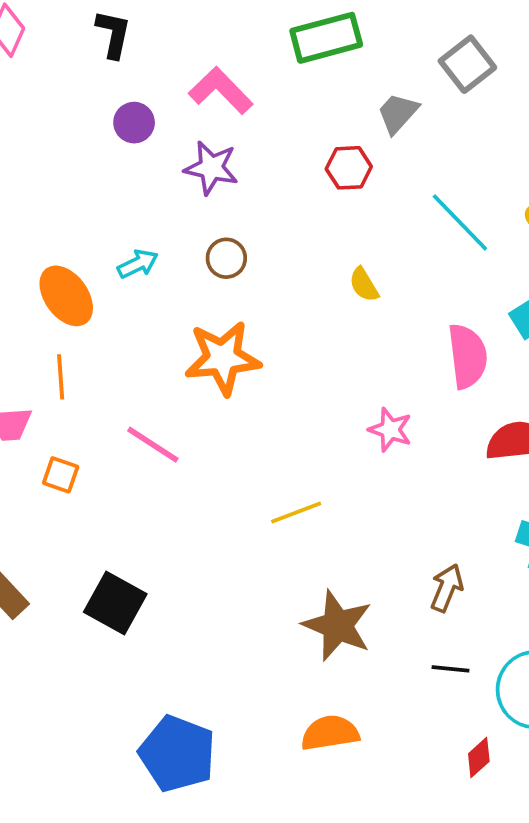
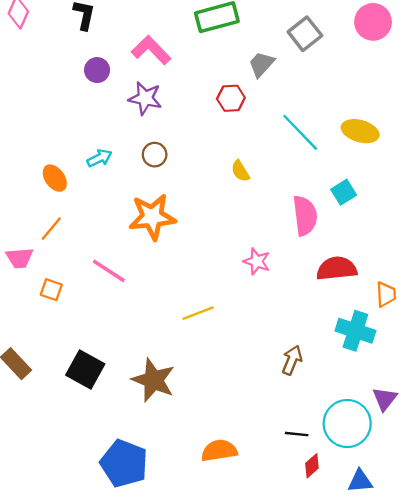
orange ellipse: (66, 296) -> (55, 178), size x0.7
orange line: (61, 377) -> (51, 229), turned 44
brown star: (337, 626) -> (153, 380), moved
black line: (451, 669) -> (297, 434), moved

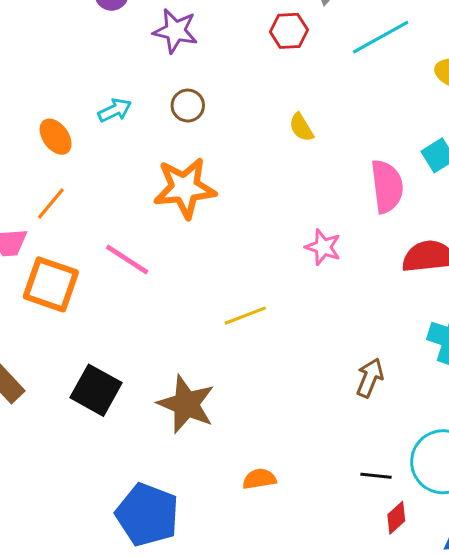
cyan line: (300, 132) -> (381, 37), moved, turned -75
orange square: (51, 290) -> (51, 284), size x1.8
orange semicircle: (219, 451) -> (259, 479), moved, size x0.7

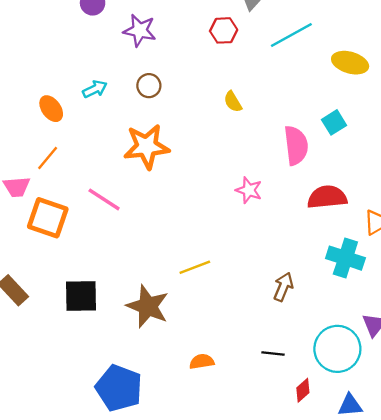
yellow line: (245, 316) -> (195, 267), moved
black square: (96, 390) -> (81, 296), turned -30
black line: (376, 476) -> (273, 353), moved

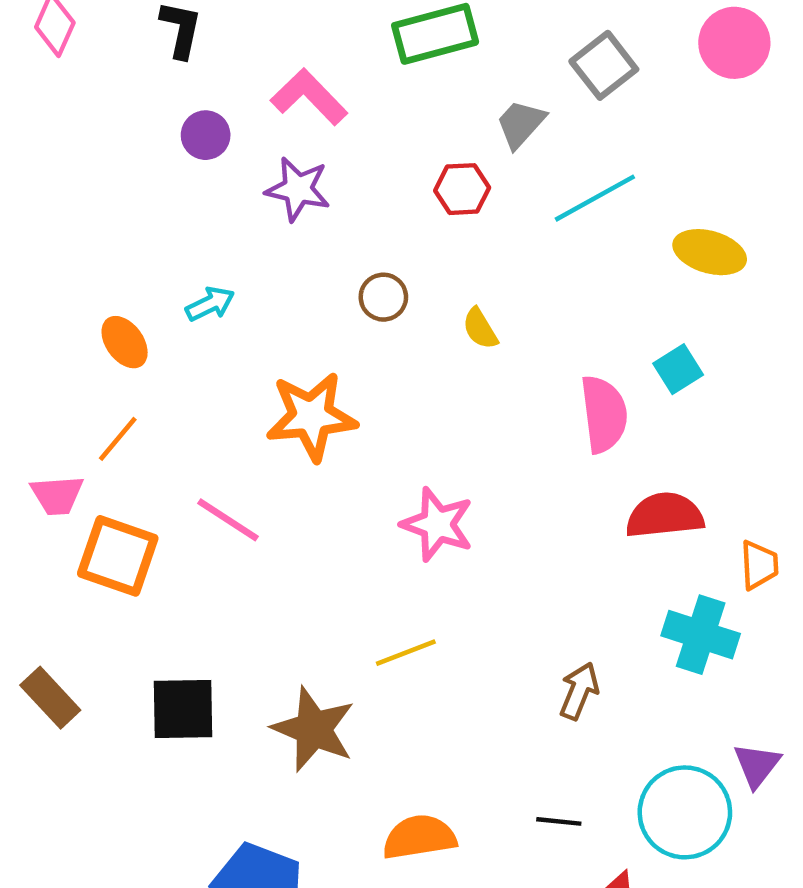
brown circle: (149, 86) -> (383, 297), moved
pink star: (249, 190) -> (437, 524), moved, size x1.4
orange semicircle: (202, 362) -> (419, 837), size x1.5

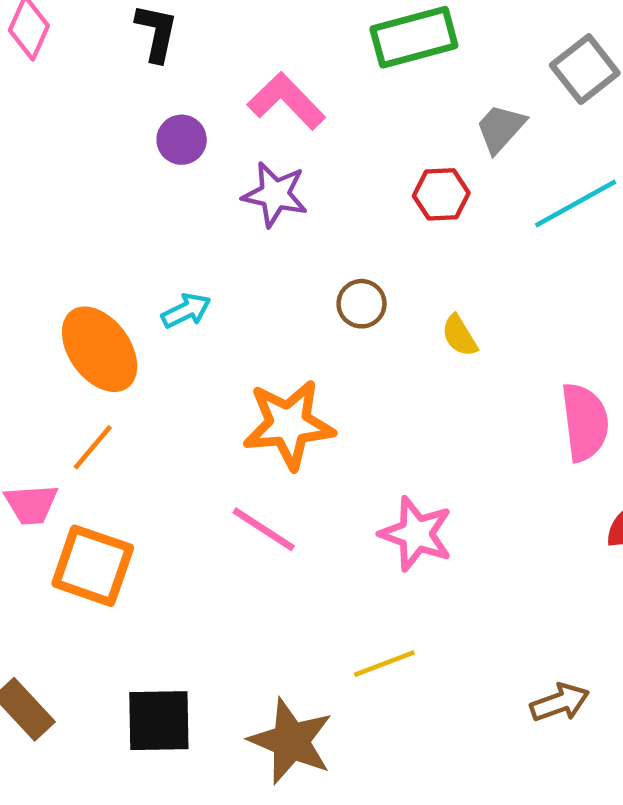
orange ellipse: (125, 342) -> (100, 349), size x1.6
pink line: (228, 520) -> (264, 529), moved
brown arrow: (579, 691) -> (560, 702), turned 48

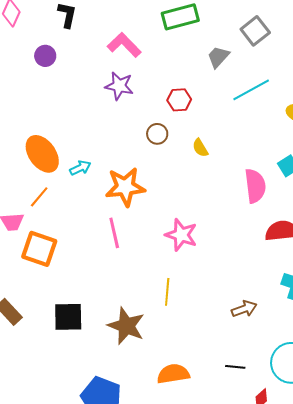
purple circle: (182, 140) -> (45, 56), moved
red hexagon: (441, 194) -> (179, 100), moved
cyan arrow: (186, 311) -> (80, 168), moved
pink line: (264, 529) -> (114, 233), turned 44
yellow line: (384, 664) -> (167, 292), turned -64

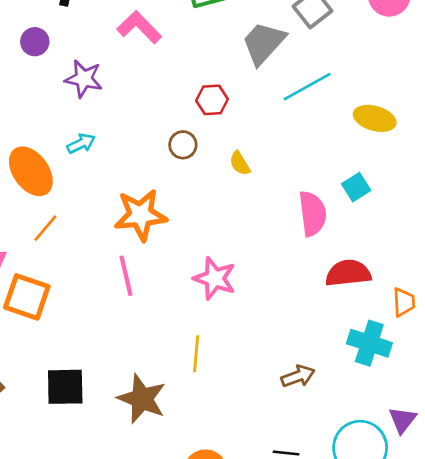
gray trapezoid: (218, 57) -> (264, 43), size x1.5
purple star: (119, 86) -> (84, 79), moved
cyan arrow: (80, 168) -> (81, 144), moved
orange line: (39, 197) -> (45, 228), moved

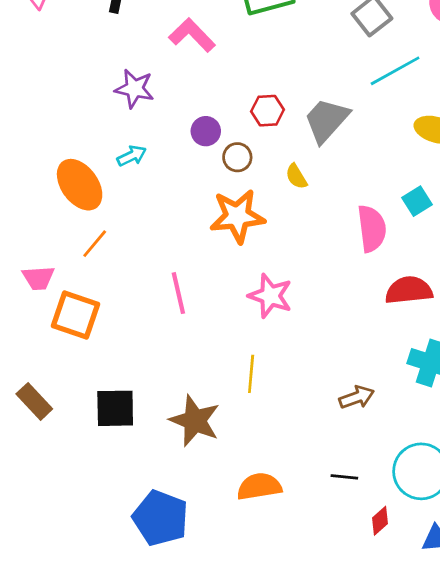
purple circle: (35, 42) -> (206, 131), moved
gray trapezoid: (264, 43) -> (326, 120), moved
cyan line: (307, 87) -> (395, 71), moved
orange star: (141, 215) -> (237, 216), moved

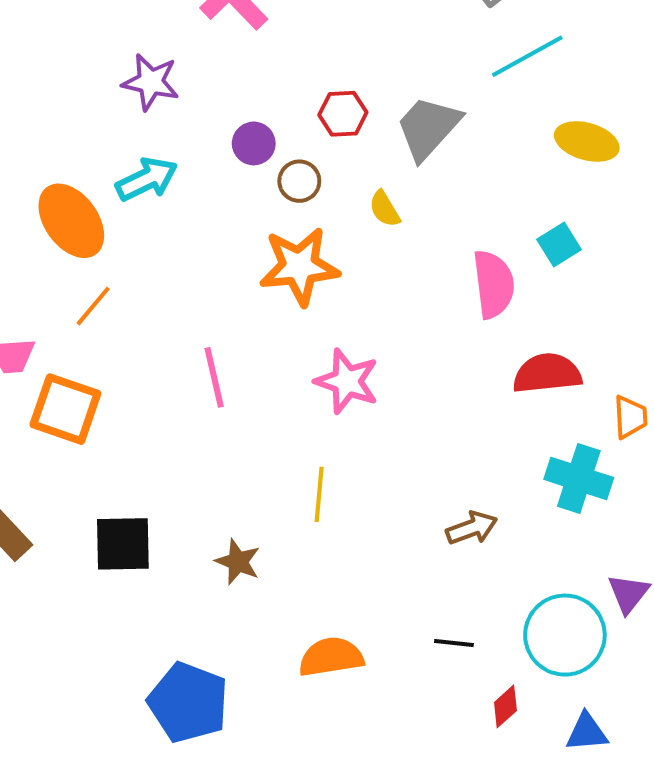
cyan arrow: (132, 156) -> (147, 179), size x1.4
brown star: (195, 421) -> (238, 562), size x0.6

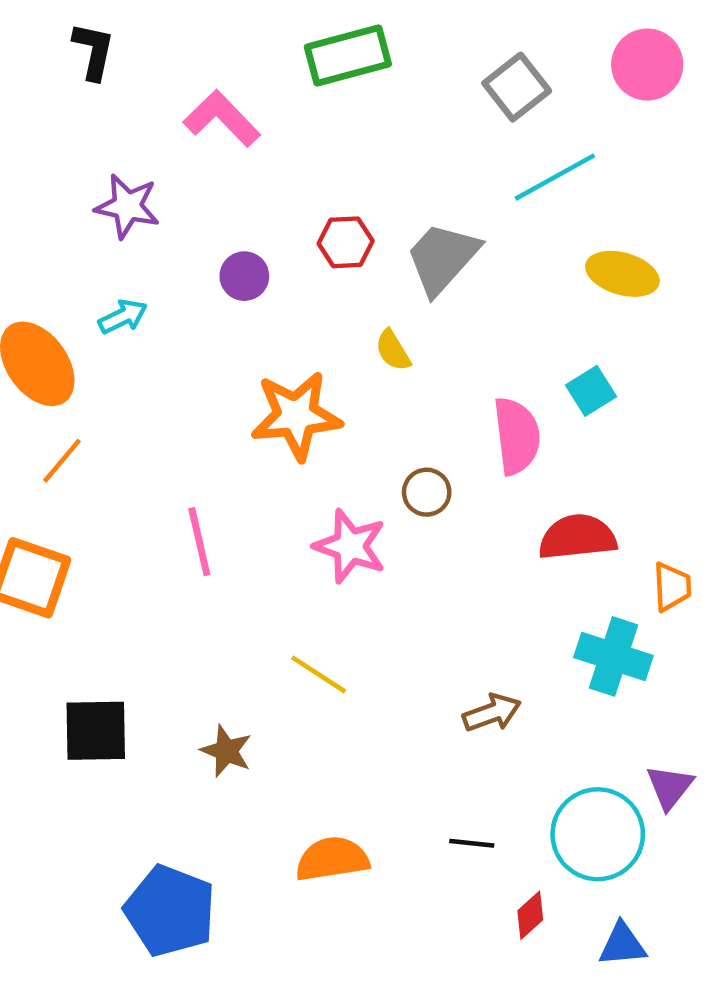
cyan arrow: (147, 179) -> (123, 317), size x0.7
brown circle: (299, 181) -> (427, 492), moved
yellow line: (319, 494) -> (319, 674), turned -62

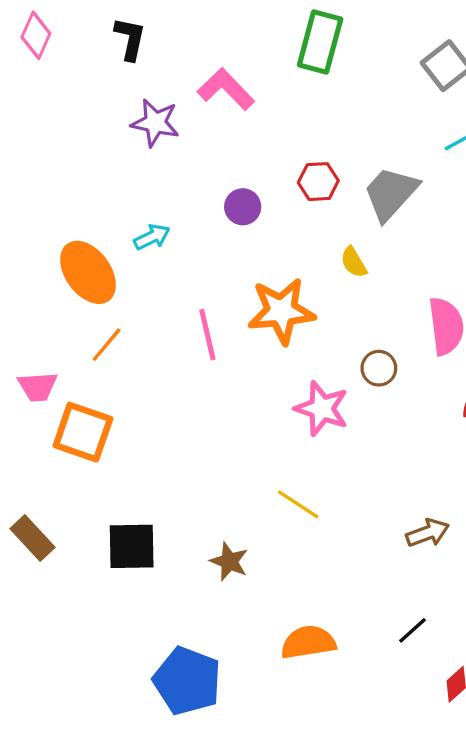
green rectangle: (348, 56) -> (320, 42), turned -60
purple star: (127, 206) -> (155, 123), moved
pink line: (199, 542) -> (207, 335), moved
black line: (472, 843) -> (412, 630), turned -48

